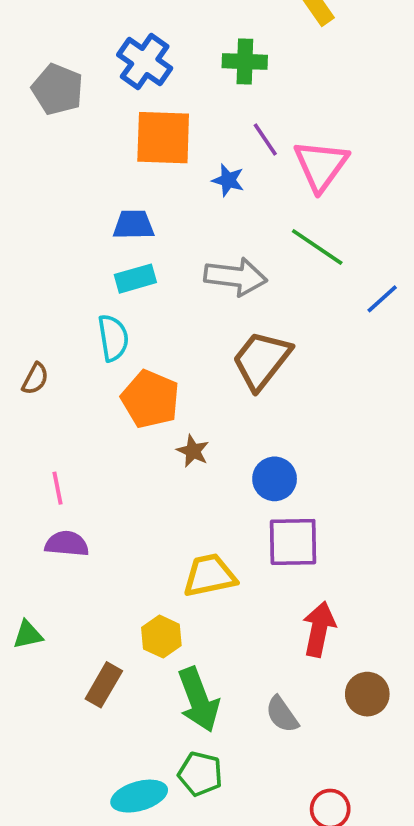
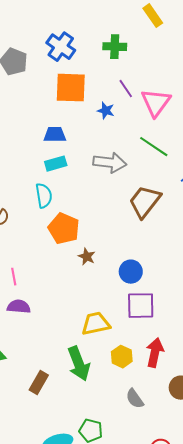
brown trapezoid: (262, 360) -> (145, 202), moved
yellow hexagon: (161, 637) -> (122, 357), moved
green arrow: (198, 700) -> (79, 364), moved

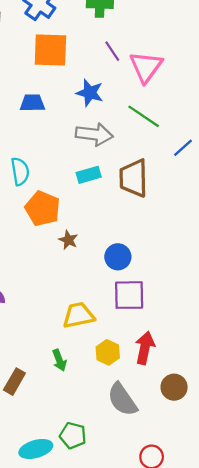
blue star: (106, 111) -> (90, 93), moved, size x1.4
cyan rectangle: (56, 164) -> (89, 175), moved
brown trapezoid: (145, 202) -> (134, 178), turned -39
green arrow: (79, 364) -> (59, 360), size x0.6
gray semicircle: (135, 399) -> (122, 400), size x1.5

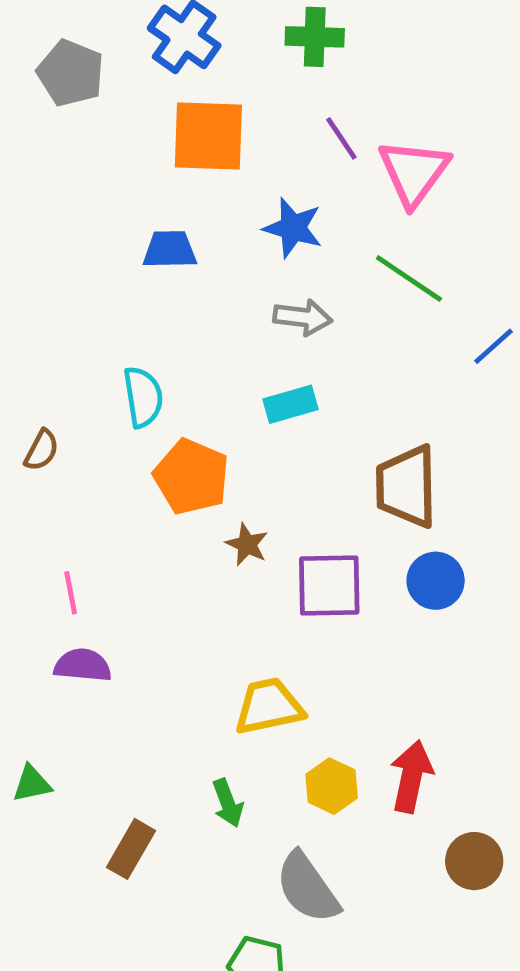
gray arrow: (94, 134) -> (303, 317), size x0.7
brown trapezoid: (134, 178) -> (407, 486), moved
blue circle: (118, 257) -> (436, 581), moved
purple square: (129, 295) -> (329, 586), moved
gray semicircle: (122, 400) -> (307, 888), moved

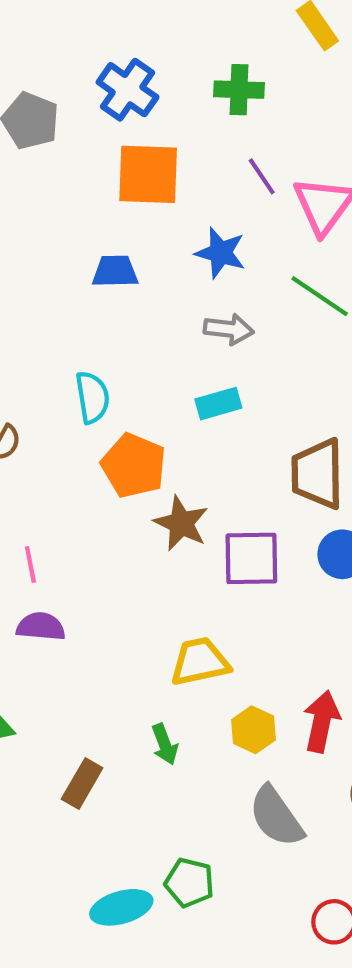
brown star: (247, 544) -> (181, 523), size x1.5
gray semicircle: (307, 888) -> (276, 817), moved

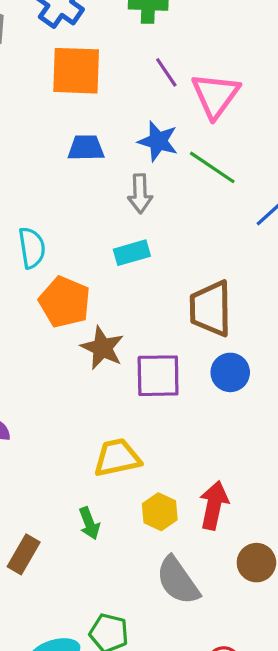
blue star: (220, 253) -> (158, 141), moved
blue trapezoid: (115, 271) -> (86, 148), moved
gray arrow: (229, 329) -> (140, 194), turned 81

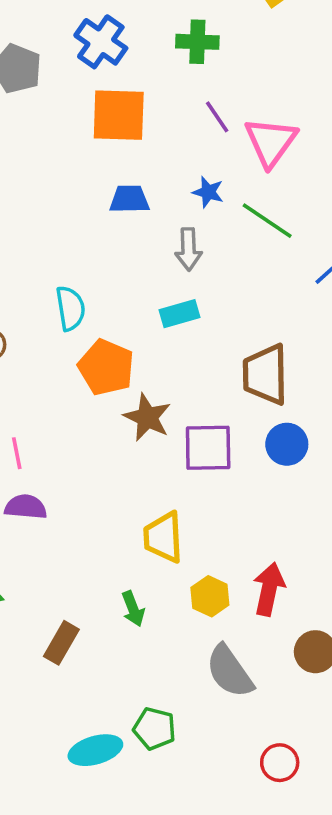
blue star: (158, 141) -> (208, 192), size x0.7
yellow trapezoid: (117, 458) -> (163, 537), turned -81

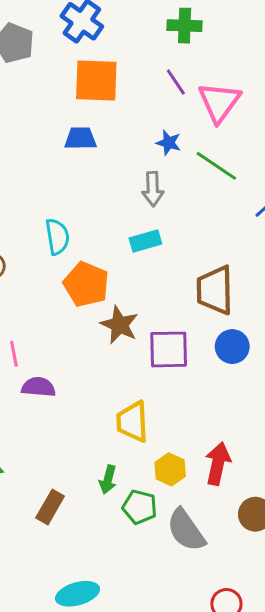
green cross: (197, 42) -> (185, 26), moved
blue trapezoid: (129, 199) -> (80, 138), moved
purple semicircle: (26, 507) -> (39, 387), moved
green arrow: (133, 609) -> (108, 480), turned 36
green pentagon: (154, 729) -> (140, 507), moved

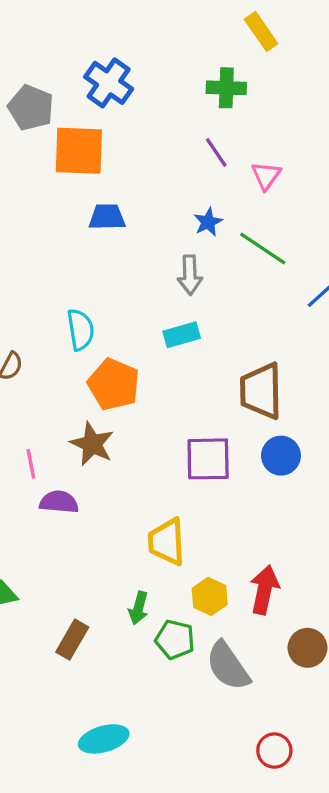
orange square: (96, 81) -> (79, 151), moved
pink triangle: (219, 102) -> (266, 176), size x0.6
blue star: (169, 143) -> (208, 222), turned 30
brown star: (119, 325) -> (92, 444), moved

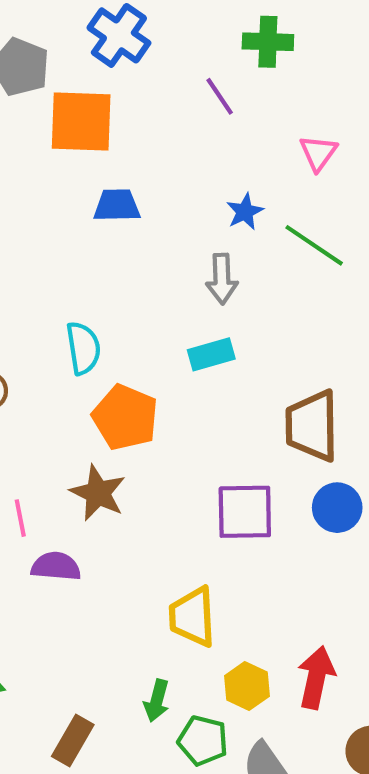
purple line: (216, 152) -> (220, 96), moved

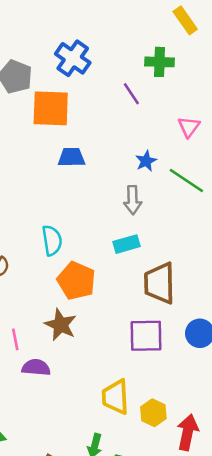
brown trapezoid: (312, 426) -> (160, 283), moved
yellow hexagon: (247, 686) -> (153, 413), moved

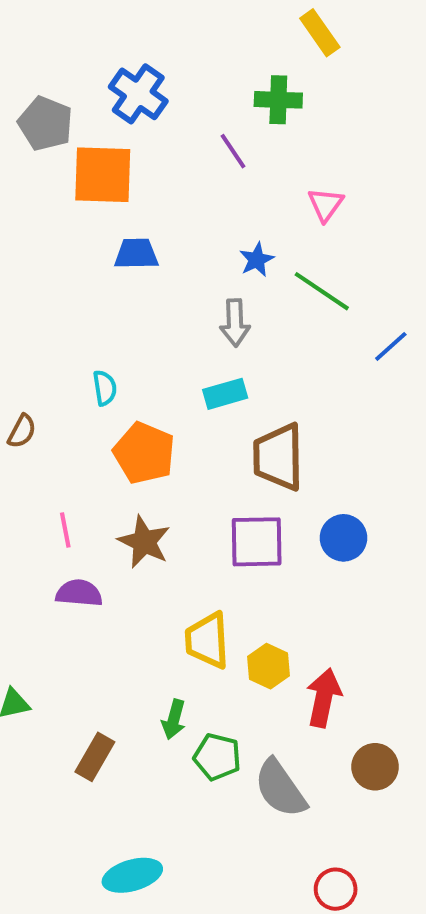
cyan semicircle: (52, 240) -> (105, 388), size x0.7
brown star: (60, 325) -> (144, 542), moved
pink line: (15, 339) -> (65, 530), moved

